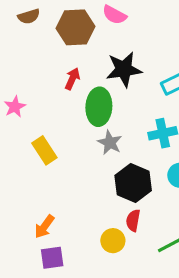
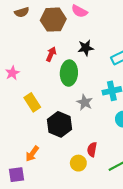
black star: (124, 69) -> (86, 48), size x0.7
gray star: (110, 143) -> (85, 102), moved
black hexagon: (133, 183) -> (59, 124), moved
purple square: (52, 258) -> (17, 175), moved

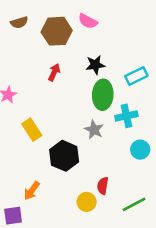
green ellipse: (69, 73) -> (103, 95), moved

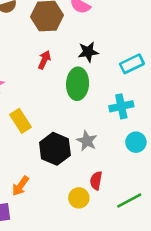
green ellipse: (103, 95) -> (78, 84), moved
gray star: (94, 130) -> (87, 141), moved

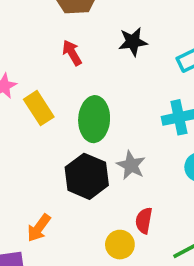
red arrow: (44, 60) -> (72, 53), turned -54
green ellipse: (78, 84) -> (94, 119), moved
yellow rectangle: (20, 121) -> (39, 108), moved

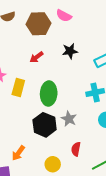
red arrow: (72, 53) -> (37, 57), turned -96
yellow rectangle: (39, 108) -> (18, 87), turned 48
yellow circle: (120, 245) -> (53, 164), moved

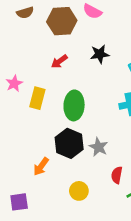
gray star: (69, 119) -> (98, 147), moved
red semicircle: (76, 149) -> (117, 175), moved
orange arrow: (18, 153) -> (41, 167), moved

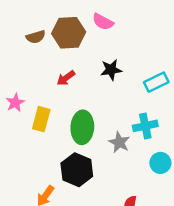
brown semicircle: (25, 13) -> (36, 37), moved
gray star: (98, 147) -> (119, 142), moved

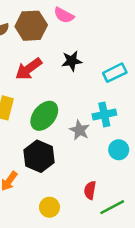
red arrow: (66, 78) -> (29, 69), size x1.5
green ellipse: (82, 127) -> (44, 116), turned 36

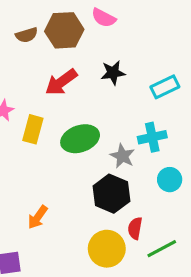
green ellipse: (44, 116) -> (80, 139), turned 32
black hexagon: (39, 156) -> (111, 194), moved
yellow circle: (49, 207) -> (107, 249), moved, size x1.5

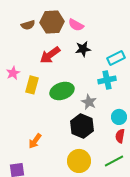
pink semicircle: (104, 18) -> (76, 25), moved
cyan cross: (152, 137) -> (107, 80), moved
red semicircle: (135, 228) -> (120, 136), moved

